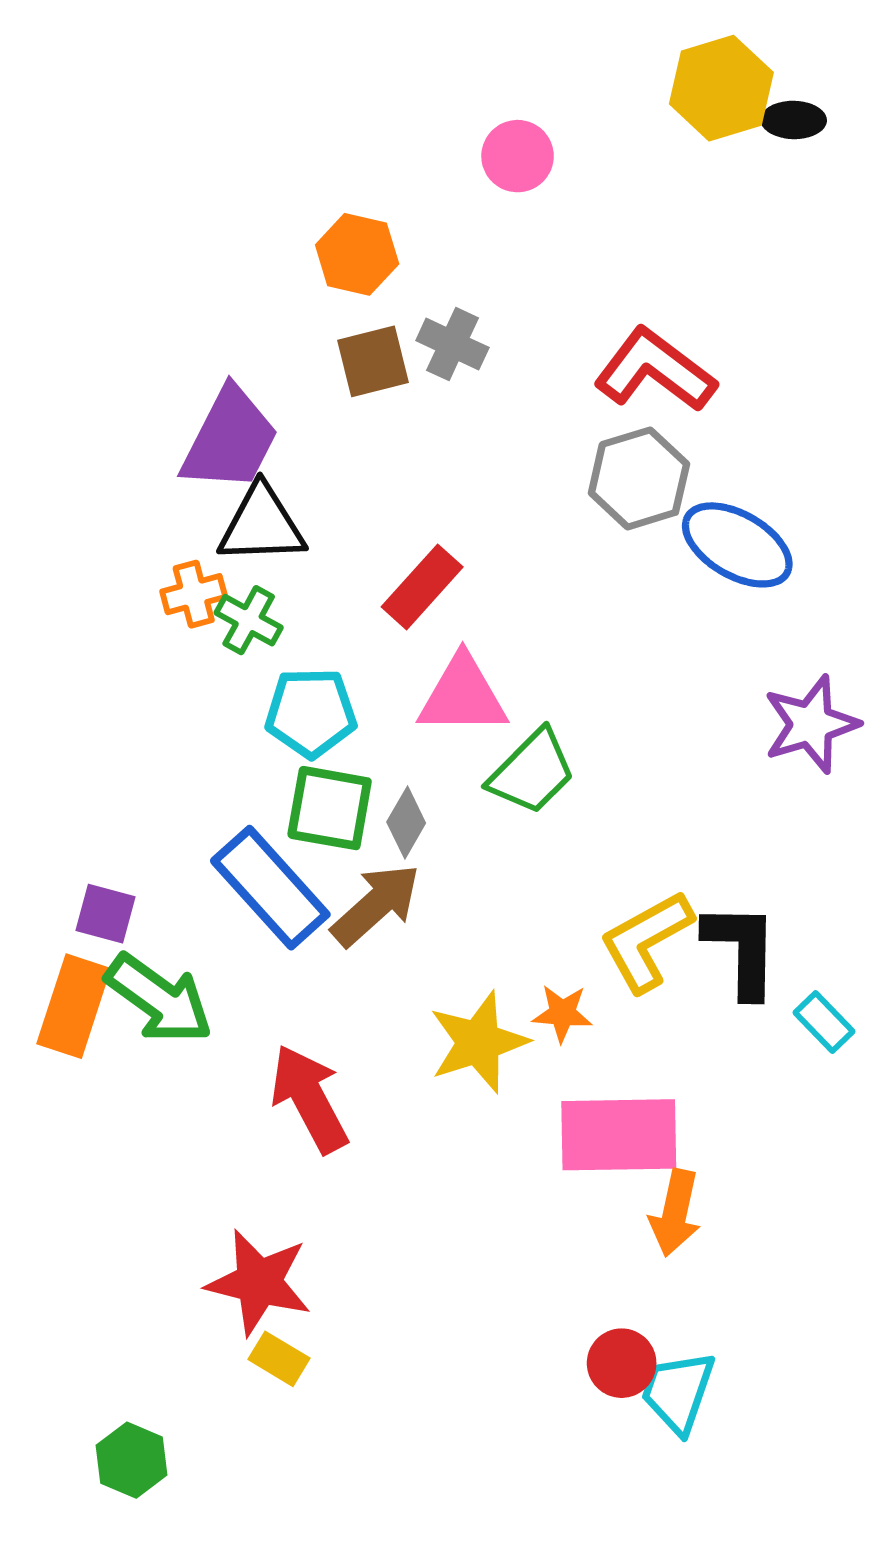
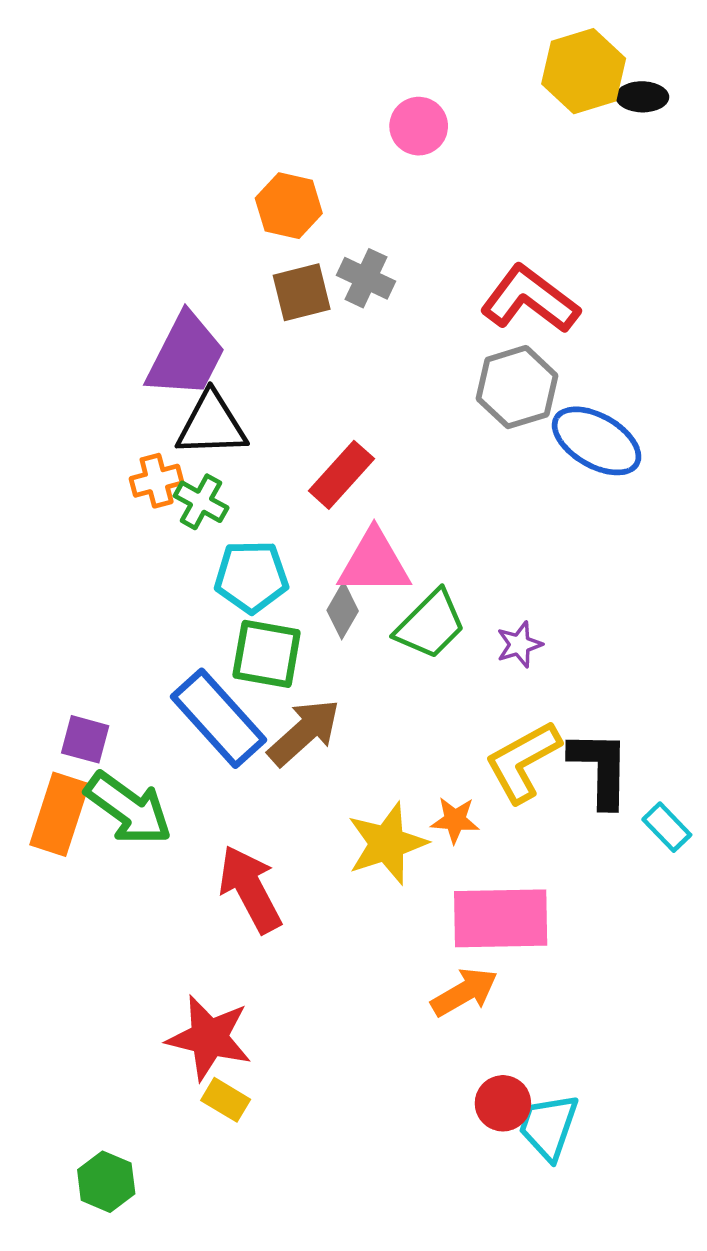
purple star: (811, 724) -> (519, 645), moved, size x0.6
gray diamond: (406, 823) -> (343, 611), moved
orange arrow: (675, 1213) -> (464, 992), moved, turned -132

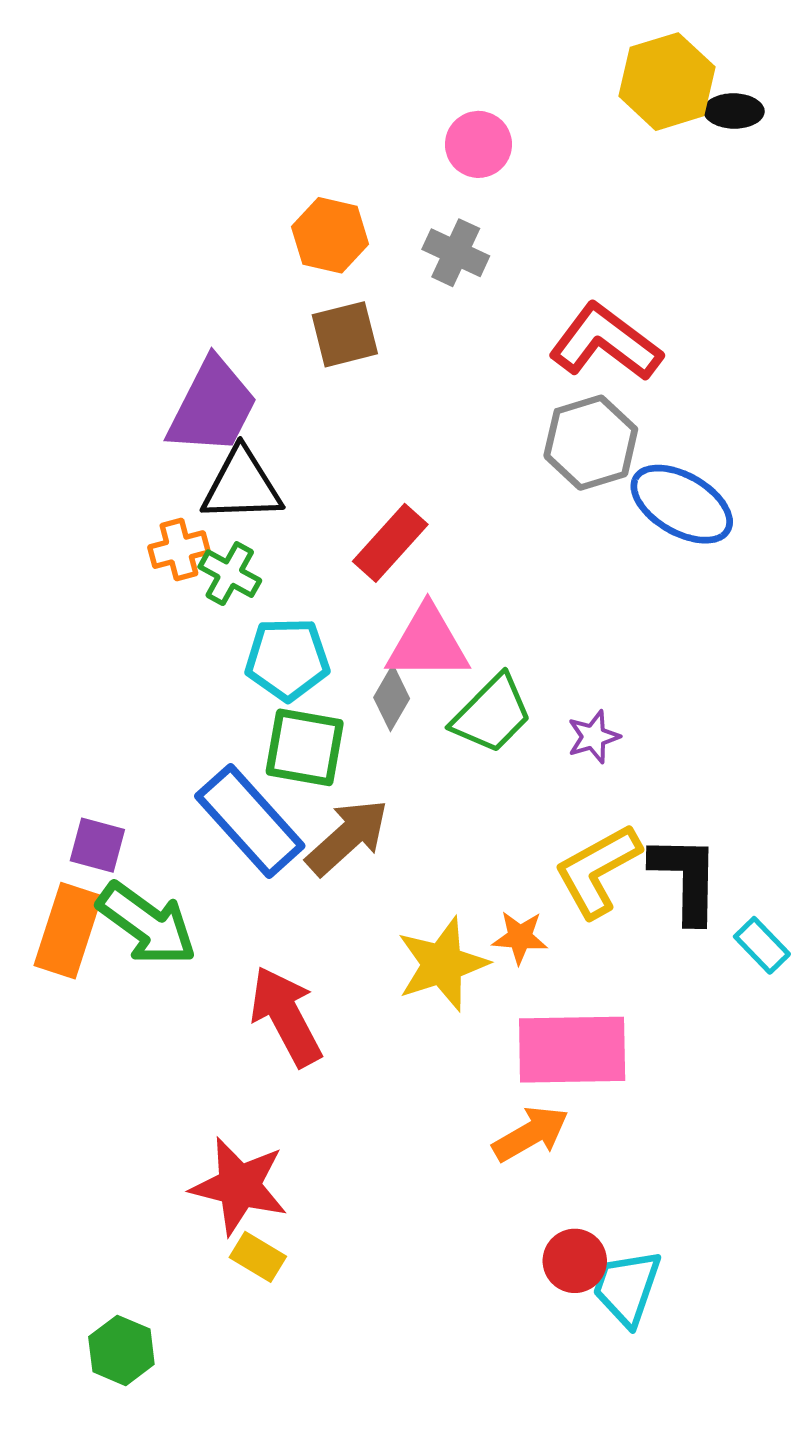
gray cross: (366, 278) -> (456, 253), moved

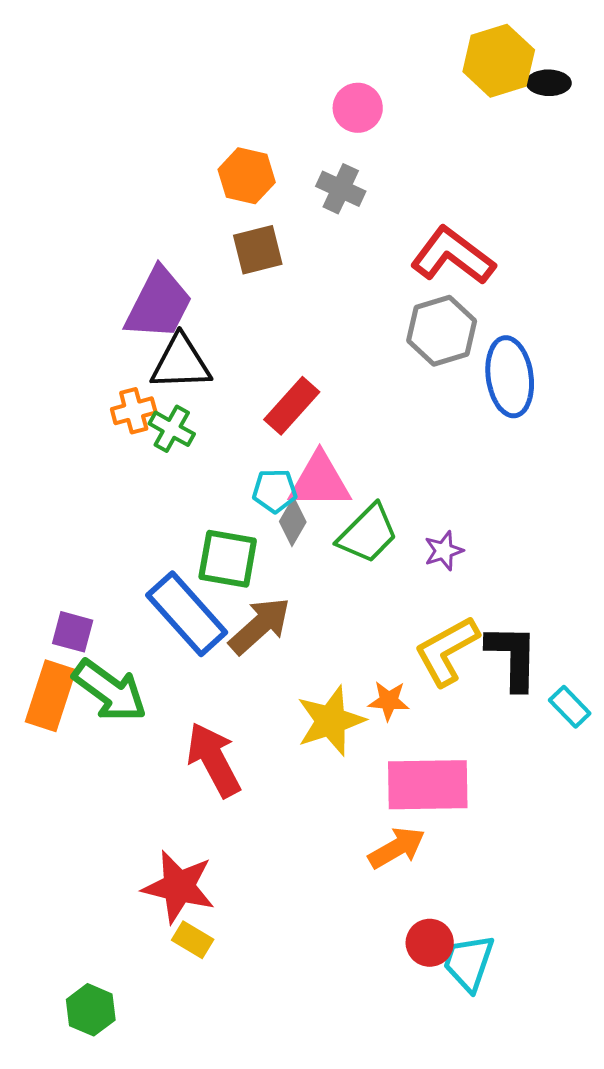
blue ellipse: (682, 504) -> (510, 377), turned 52
cyan pentagon: (287, 659) -> (275, 491), moved, size x0.7

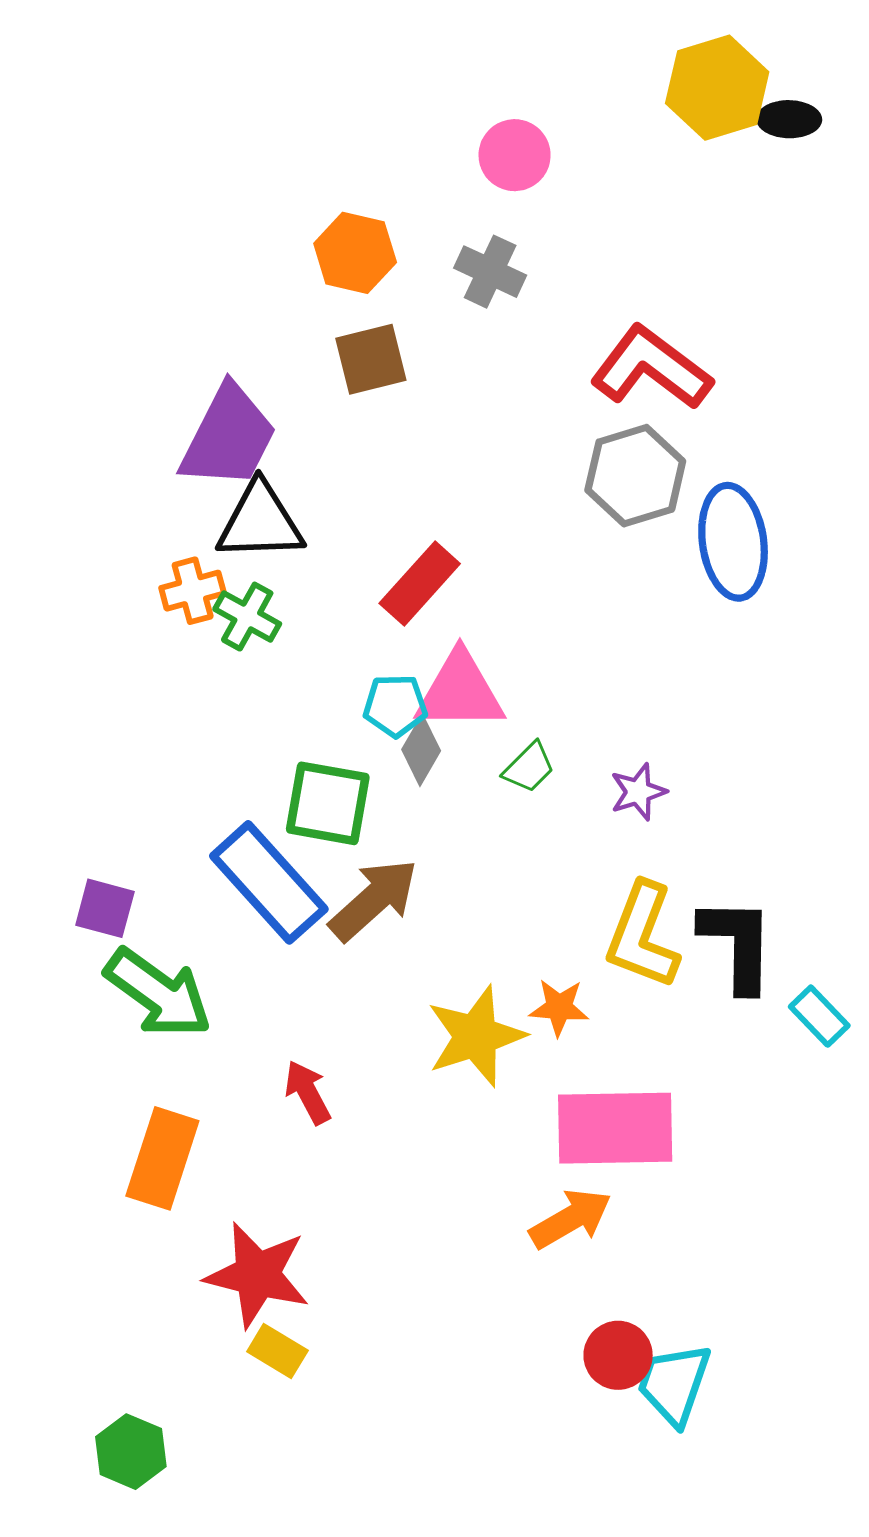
green trapezoid: (368, 534) -> (529, 767), size x0.6
yellow L-shape: (447, 651) -> (642, 936), turned -40
orange rectangle: (51, 696) -> (162, 1158), moved
red arrow: (214, 760) -> (308, 1092), size x0.6

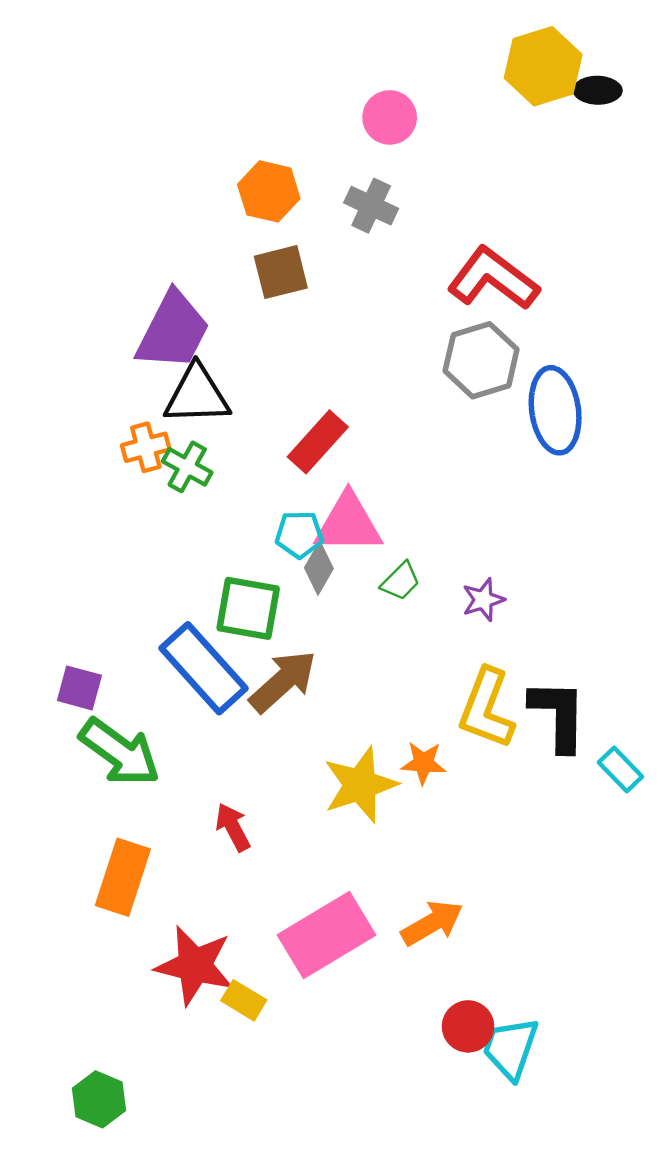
pink rectangle: (615, 1128) -> (326, 935), moved, turned -30
yellow rectangle: (277, 1351) -> (244, 1000), moved

